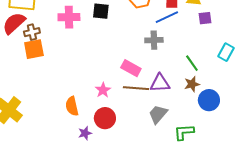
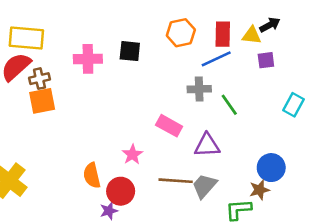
green line: (192, 63) -> (229, 105), moved
brown star: (192, 84) -> (259, 190), moved
brown line: (136, 88) -> (176, 181), moved
red circle: (105, 118) -> (121, 191), moved

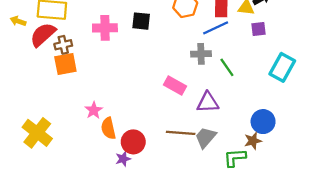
cyan rectangle: (293, 105) -> (282, 67), size x1.4
pink star: (132, 154) -> (94, 110), moved

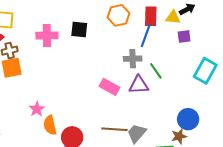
blue line: (216, 28) -> (146, 35), turned -45
purple triangle: (208, 102) -> (139, 85), moved

